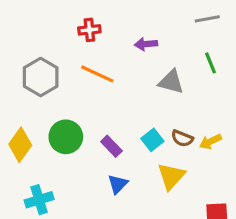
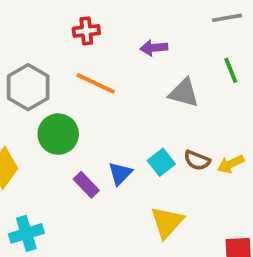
green circle: (66, 137) -> (58, 134), moved
purple rectangle: (111, 146) -> (86, 185), moved
yellow triangle: (171, 176) -> (167, 222), moved
blue triangle: (118, 184) -> (120, 173), moved

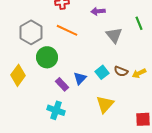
gray triangle: (184, 93) -> (114, 35), turned 36
cyan cross: (26, 233) -> (56, 110), moved, turned 36

